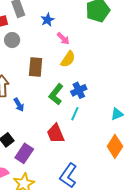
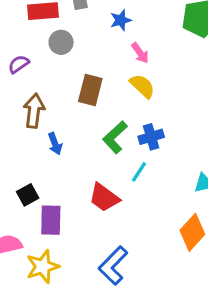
yellow semicircle: (68, 59) -> (142, 86), turned -90
red trapezoid: (56, 134) -> (104, 198), turned -40
purple rectangle: (24, 153) -> (51, 220), turned -42

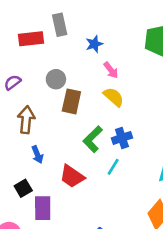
gray circle: (61, 42) -> (56, 79), moved
blue arrow: (55, 144) -> (37, 155), moved
red trapezoid: (104, 198) -> (72, 176), moved

